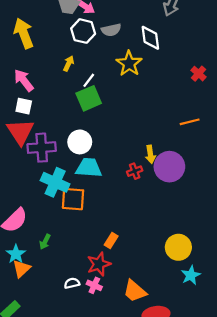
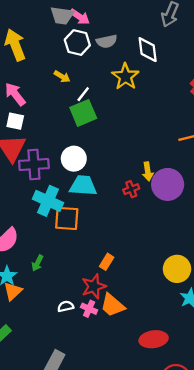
yellow arrow: (69, 64) -> (62, 77), turned 96
orange trapezoid: (135, 291) -> (112, 305), moved

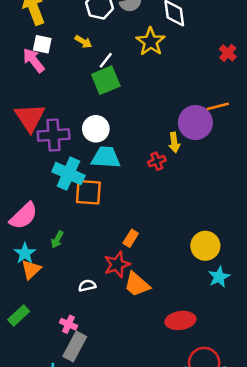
white square: (15, 121) -> (42, 44), moved
purple circle: (168, 184) -> (195, 123), moved
pink cross: (89, 309) -> (68, 324), moved

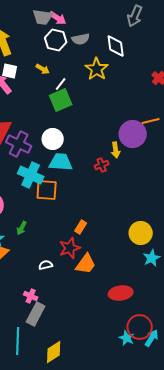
purple cross: (54, 135) -> (19, 144), turned 30
orange trapezoid: (137, 284) -> (86, 264), turned -95

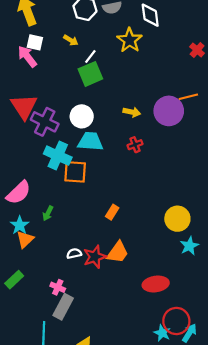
yellow arrow: (116, 150) -> (132, 112), moved, turned -70
red star: (70, 248) -> (95, 257), moved

